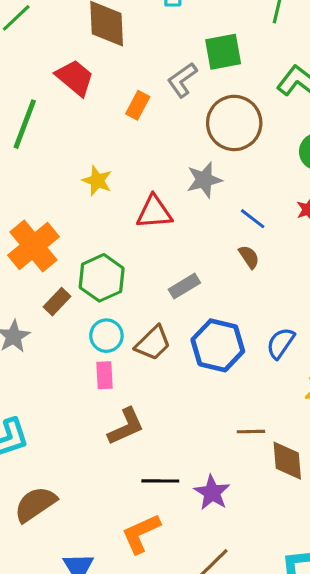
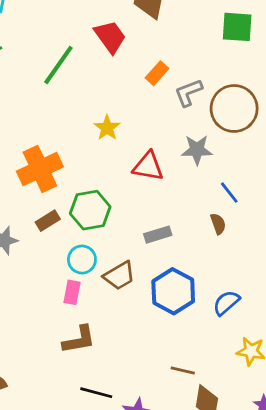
green square: (223, 52) -> (237, 27), moved
gray L-shape: (182, 80) -> (188, 93), moved

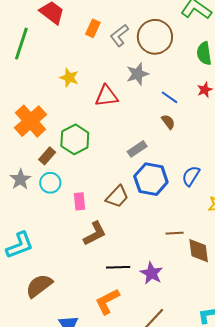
gray rectangle: (158, 235) -> (137, 149), moved
cyan circle: (82, 260) -> (50, 183), moved
brown trapezoid: (119, 276) -> (117, 197), moved

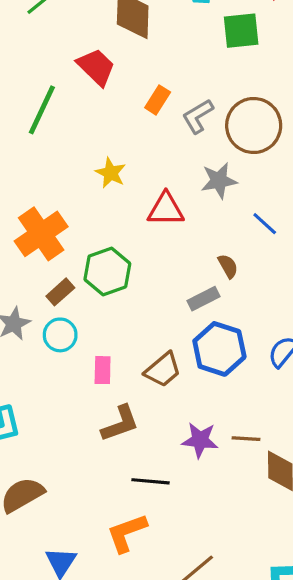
brown semicircle: (168, 122) -> (228, 266), moved
purple star: (151, 273) -> (200, 440), moved, turned -30

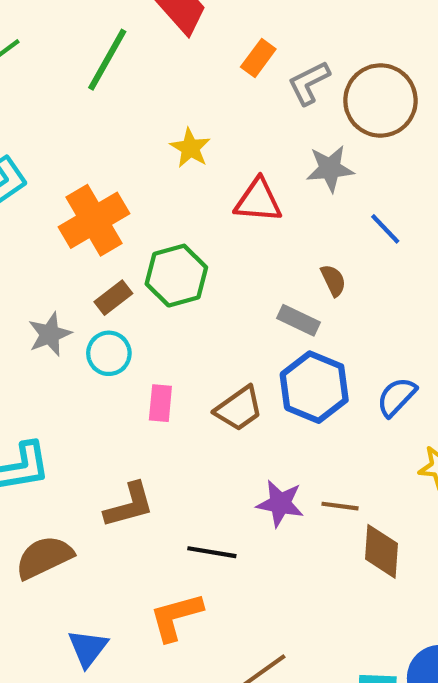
gray rectangle: (204, 299) -> (299, 320), turned 48
brown L-shape: (120, 424) -> (129, 505), moved

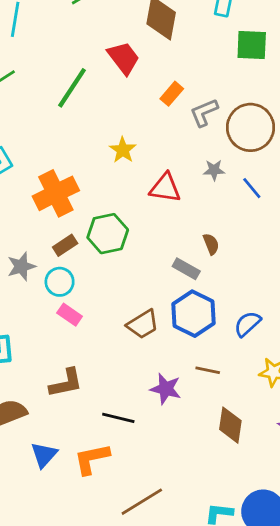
gray star: (330, 169) -> (214, 170), size x0.7
blue line: (385, 229) -> (252, 188), moved
pink rectangle: (160, 403) -> (70, 315), moved, turned -65
brown line: (340, 506) -> (208, 370), moved
blue triangle: (88, 648) -> (44, 455), moved

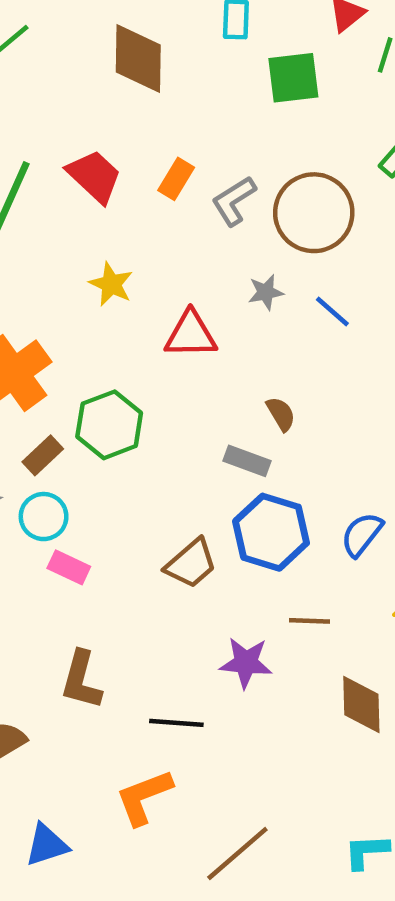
red trapezoid: (124, 58) -> (94, 176), moved
brown L-shape: (66, 383) -> (81, 680), turned 126
blue triangle: (44, 455) -> (47, 845), moved, turned 40

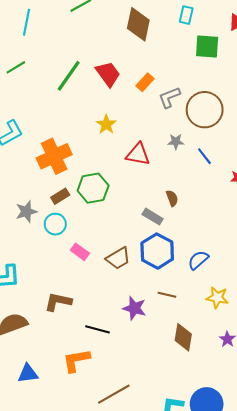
pink rectangle: (69, 567) -> (80, 252), moved
brown L-shape: (81, 680) -> (58, 302), turned 76

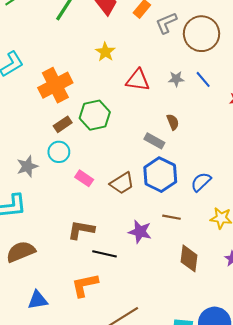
gray star: (176, 142) -> (176, 79), moved
gray star: (26, 212) -> (27, 166), moved
brown L-shape: (58, 302) -> (81, 230), moved

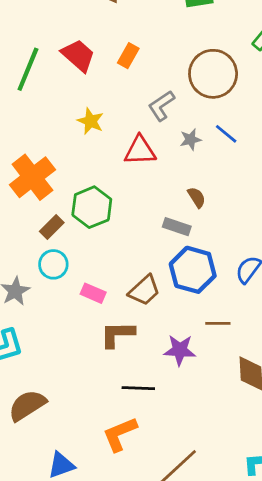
gray L-shape: (166, 23) -> (161, 106), moved
brown L-shape: (81, 230) -> (117, 334), moved

